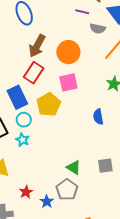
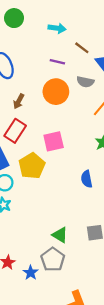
purple line: (82, 12) -> (57, 62), moved
brown arrow: (37, 46) -> (19, 101), size x0.6
orange circle: (68, 52) -> (56, 92), moved

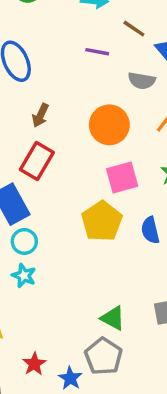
orange circle: (56, 92) -> (109, 125), moved
pink square: (54, 141) -> (122, 177), moved
yellow pentagon: (32, 166) -> (102, 221), moved

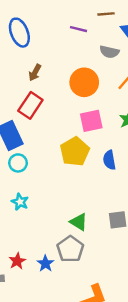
brown line: (134, 29) -> (106, 14), turned -42
cyan star: (24, 276) -> (20, 202), moved
red star: (34, 364) -> (17, 261), moved

